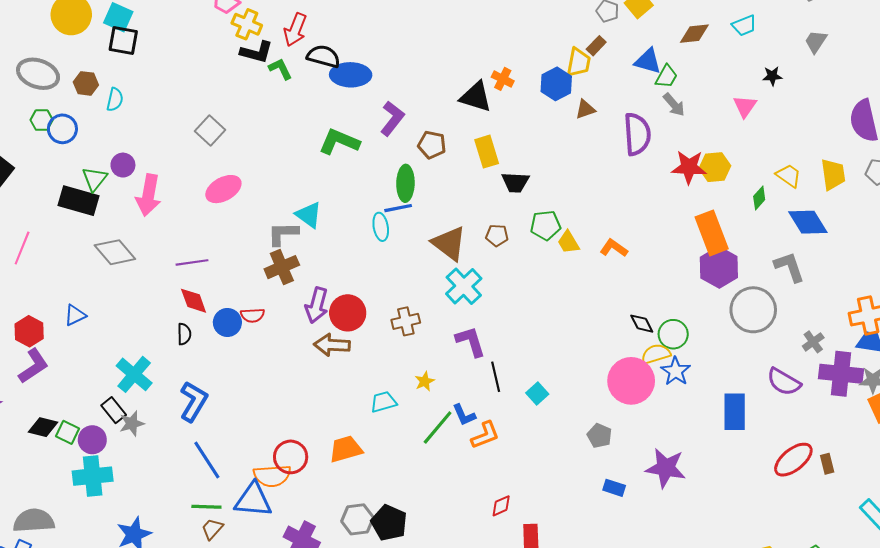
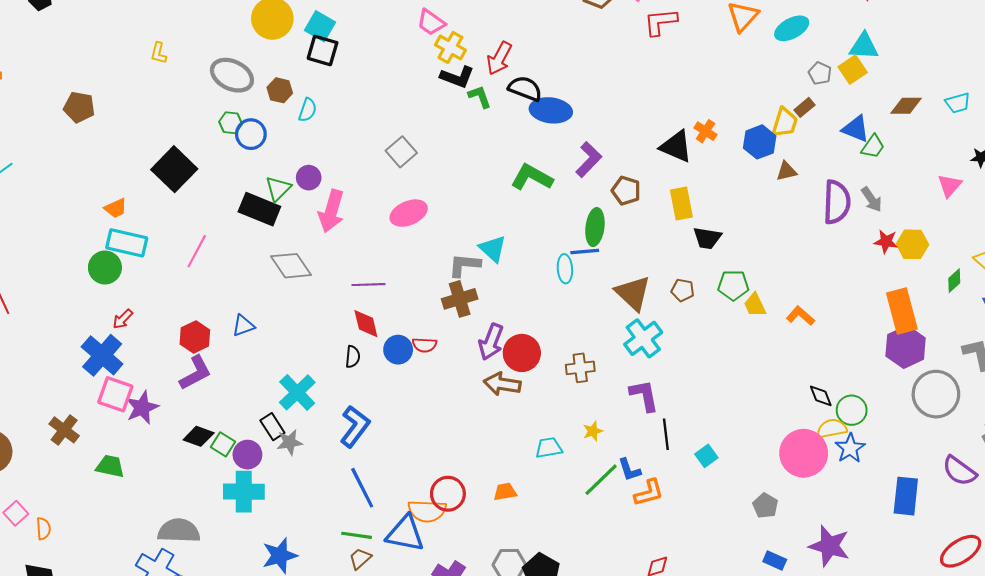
gray arrow: (674, 105) -> (872, 199), moved
red star: (689, 167) -> (886, 242), size x0.7
orange trapezoid: (346, 449) -> (505, 492), size x0.7

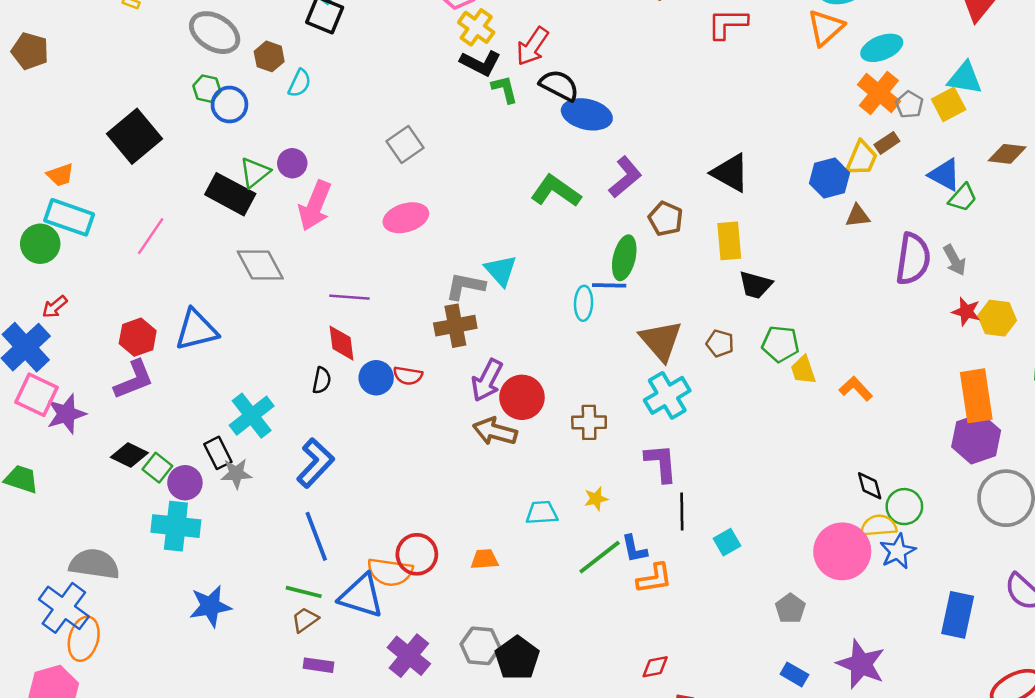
orange cross: (706, 131) -> (879, 93), moved, size x1.6
blue triangle: (243, 326) -> (196, 330), size x1.6

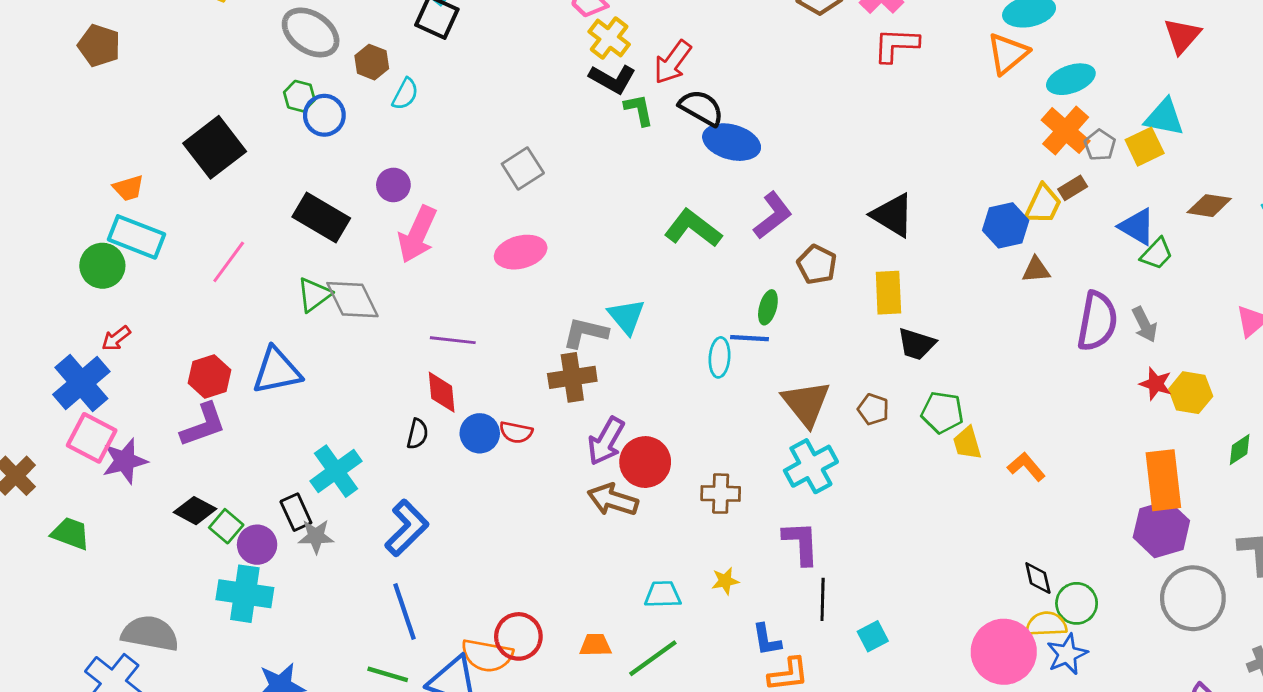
green triangle: (255, 172) -> (314, 295), moved
green ellipse: (624, 258) -> (768, 307), size x0.7
green line: (600, 557) -> (653, 658), moved

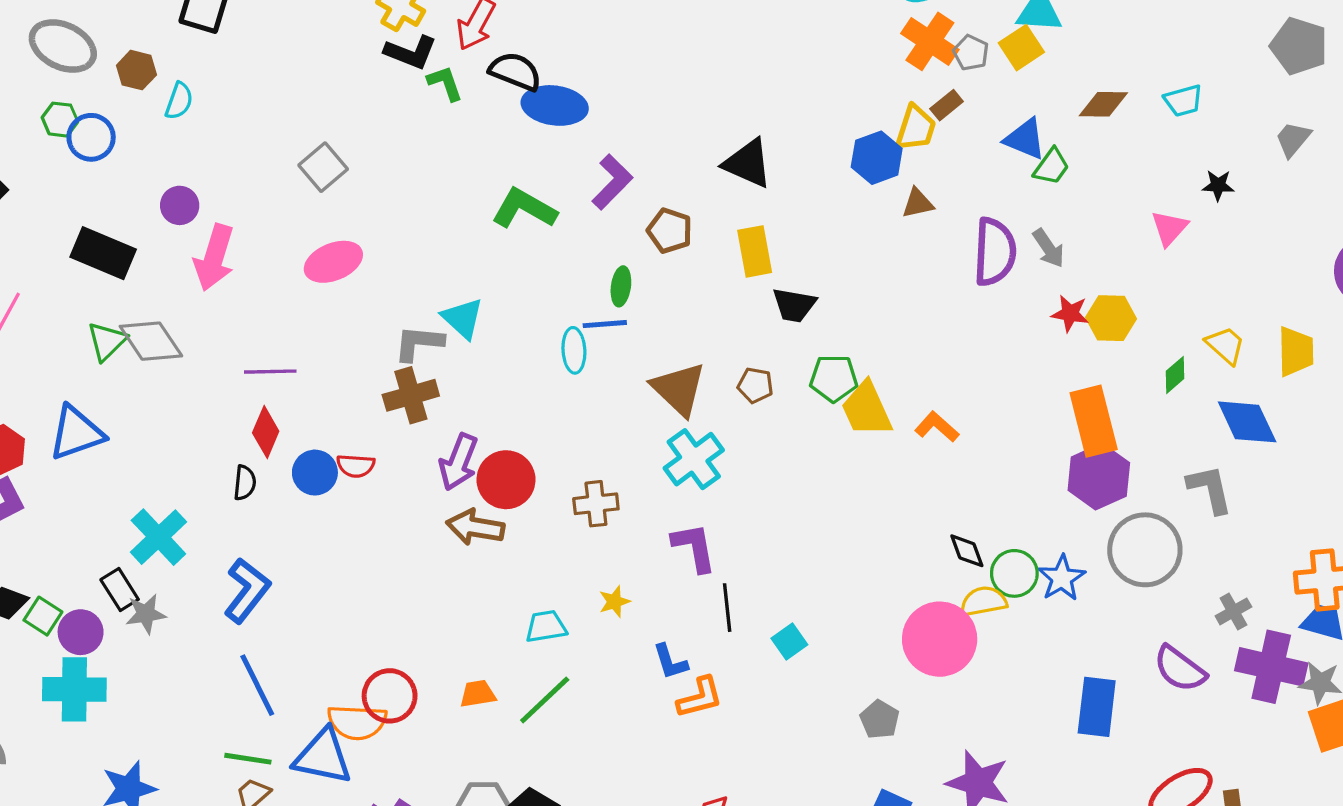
red diamond: (442, 392) -> (266, 432), turned 36
yellow trapezoid: (967, 443) -> (867, 409), size x1.5
blue star: (1067, 654) -> (1062, 578), moved

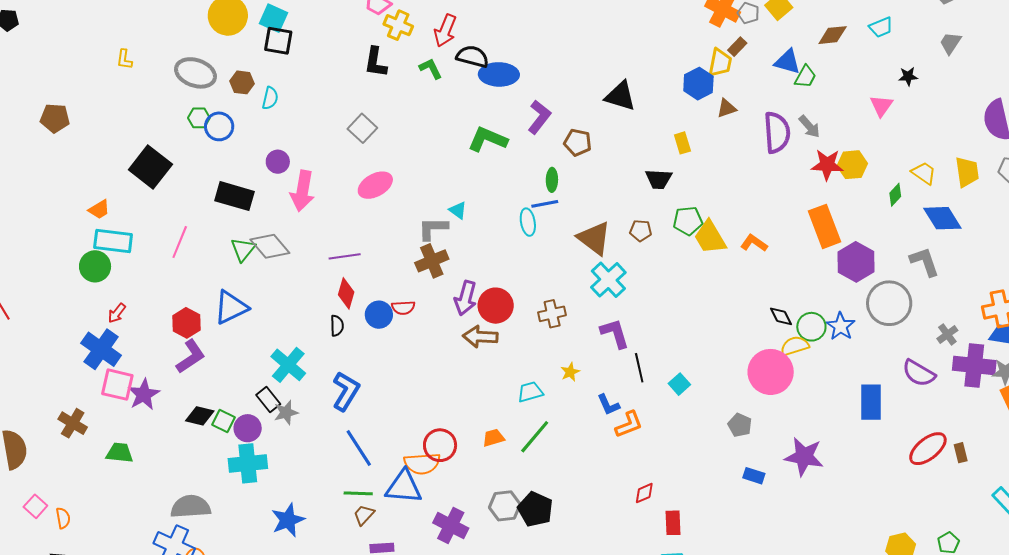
black L-shape: (411, 52) -> (376, 62), moved, turned 84
yellow rectangle: (755, 251) -> (682, 143), moved, size x0.7
red star: (1070, 313) -> (827, 165), size x1.4
cyan triangle: (463, 318) -> (458, 210), size x0.7
orange rectangle: (1094, 421) -> (825, 226), moved

